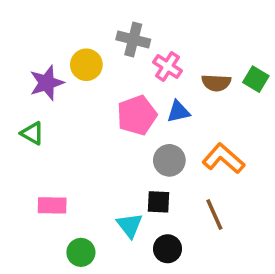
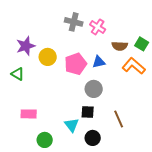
yellow circle: (86, 65) -> (48, 57), moved
pink cross: (168, 67) -> (98, 27), moved
orange L-shape: (223, 159) -> (134, 66), moved

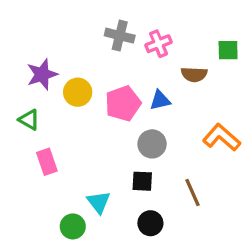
pink cross: (98, 27) -> (159, 44), turned 35
green square: (142, 44) -> (228, 50), moved, turned -32
orange L-shape: (134, 66) -> (222, 137), moved
pink rectangle: (29, 114) -> (47, 162), moved, turned 70
cyan triangle: (72, 125) -> (99, 202), moved

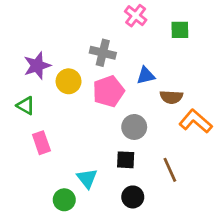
gray cross: (120, 36) -> (103, 53), moved
pink cross: (159, 44) -> (136, 16), moved, turned -30
green square: (228, 50) -> (180, 30), moved
brown semicircle: (194, 74) -> (171, 97), moved
blue triangle: (160, 100) -> (146, 76), moved

